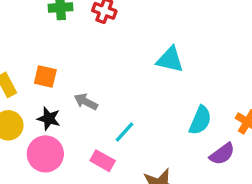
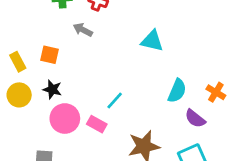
gray arrow: (86, 102) -> (83, 30), moved
pink circle: (45, 154) -> (65, 119), moved
purple semicircle: (222, 154) -> (195, 119), turned 75

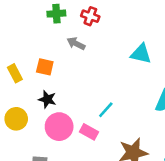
yellow circle: (19, 95) -> (16, 119), moved

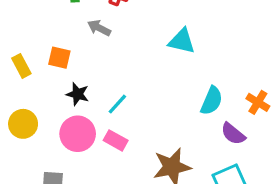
black star: (47, 99) -> (78, 94), moved
cyan line: (106, 110) -> (117, 104), moved

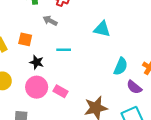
cyan line: (117, 104) -> (64, 50), moved, turned 48

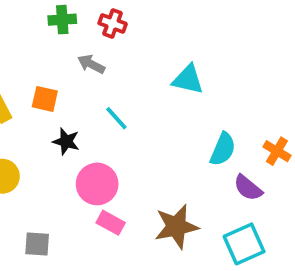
cyan line: (64, 50) -> (116, 118), turned 48
pink circle: (37, 87) -> (97, 184), moved
pink rectangle: (60, 91) -> (111, 223), moved

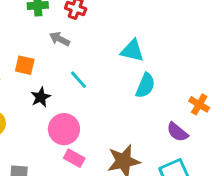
black star: (66, 141) -> (41, 97), turned 30
cyan semicircle: (223, 149) -> (145, 86), moved

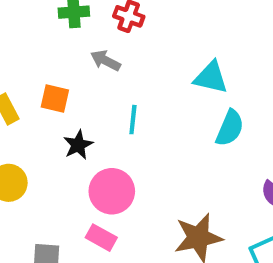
cyan line: (79, 80) -> (133, 120), turned 48
pink rectangle: (74, 158) -> (101, 238), moved

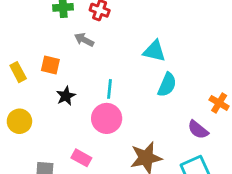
cyan line: (133, 120) -> (109, 89), moved
pink circle: (112, 191) -> (107, 118), moved

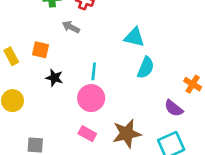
black star: (66, 96) -> (54, 78), turned -30
pink rectangle: (81, 158) -> (87, 134), moved

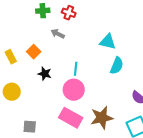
orange square: (40, 50) -> (34, 52), turned 32
pink rectangle: (87, 134) -> (71, 118), size x1.6

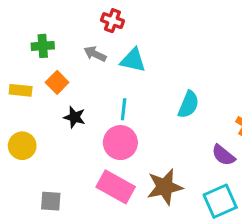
green cross: (43, 11) -> (43, 46), moved
cyan triangle: (108, 42) -> (133, 60), moved
yellow rectangle: (11, 57) -> (21, 90), turned -56

